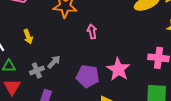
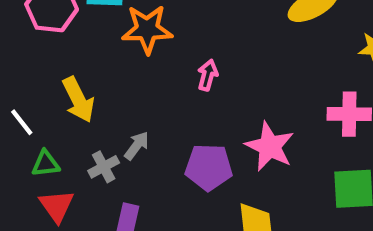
pink arrow: (92, 32) -> (208, 75), turned 32
yellow arrow: (28, 37) -> (78, 100), size x1.5

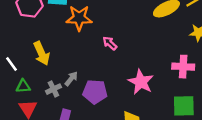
pink arrow: (208, 75) -> (110, 43), turned -64
purple pentagon: (209, 167) -> (95, 92), moved

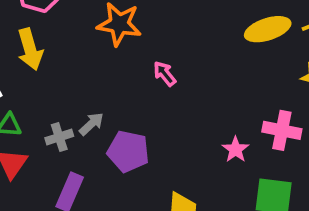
yellow arrow: (42, 53) -> (30, 49), moved
pink star: (141, 82) -> (236, 149), moved, size x0.6

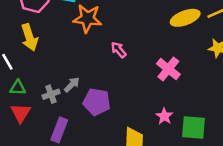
pink cross: (282, 130) -> (168, 69), moved, turned 30
pink star: (236, 149) -> (164, 116), moved

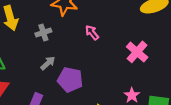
gray cross: (51, 94) -> (43, 33), moved

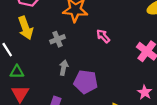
gray arrow: (48, 63) -> (64, 68), turned -32

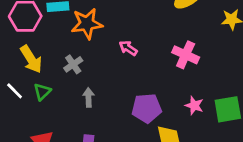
green triangle: (17, 72) -> (42, 92), moved, turned -32
purple pentagon: (86, 82) -> (147, 108), moved

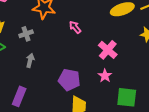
pink arrow: (128, 48) -> (75, 27), moved
pink star: (194, 105) -> (105, 76), moved

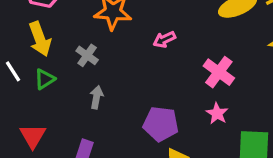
pink arrow: (75, 27) -> (164, 39), turned -72
gray cross: (26, 34) -> (87, 55), turned -32

